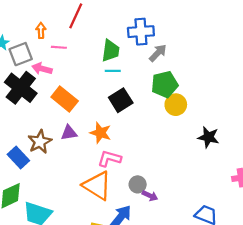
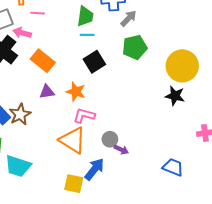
yellow circle: (176, 105) -> (182, 66), moved, size x1.6
brown star: (40, 142) -> (20, 114), moved

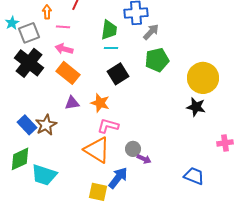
pink arrow: (22, 33) -> (64, 49), moved

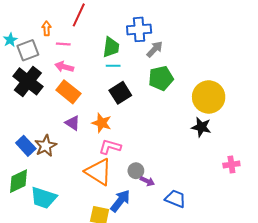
purple triangle: (72, 103) -> (73, 123), turned 42
blue trapezoid: (194, 176) -> (175, 199), moved

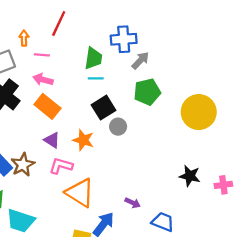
black star: (201, 127) -> (190, 176), moved
pink L-shape: (110, 147) -> (61, 166), moved
gray circle: (136, 171) -> (118, 127), moved

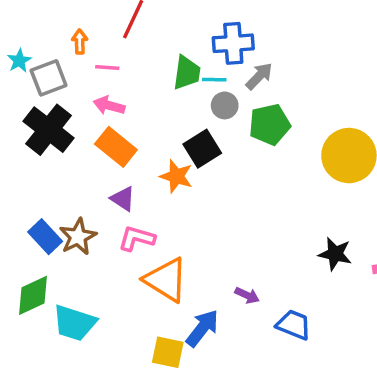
cyan line: (96, 78) -> (214, 80), moved
gray circle: (118, 127) -> (225, 105), moved
orange star: (83, 140) -> (176, 176), moved

